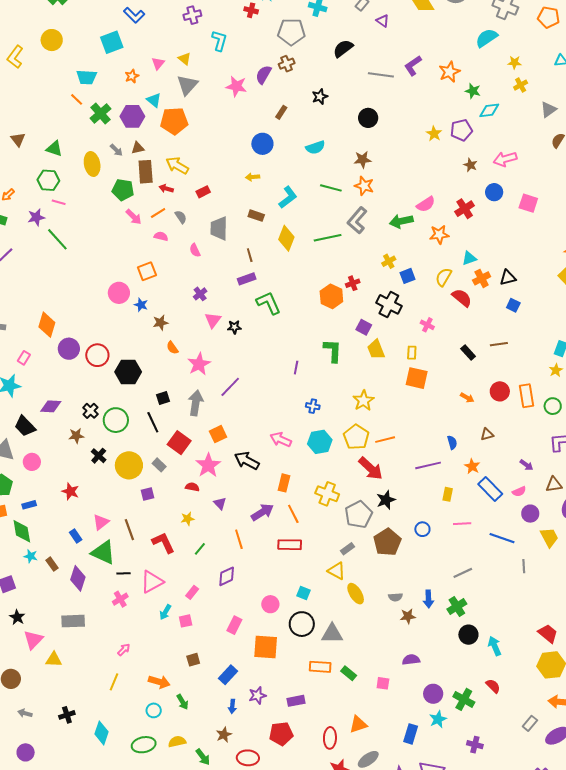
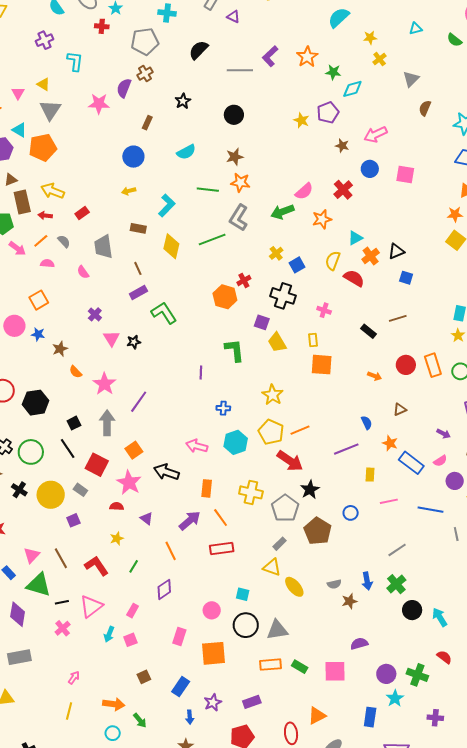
pink square: (383, 683) -> (335, 671), size x1.6

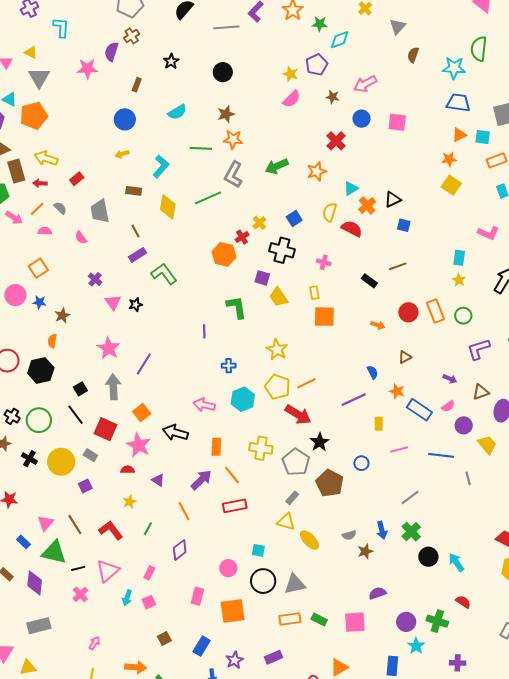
pink semicircle: (304, 191) -> (292, 99), moved
yellow cross: (276, 253) -> (259, 223), moved
orange semicircle: (76, 372) -> (52, 341), moved, turned 56

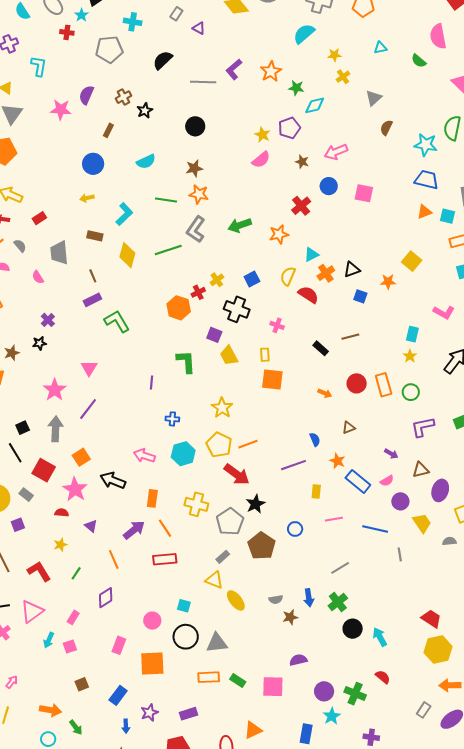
brown cross: (132, 36) -> (123, 97), moved
orange star: (449, 159) -> (388, 282), moved
pink triangle: (113, 302) -> (89, 368), moved
black star: (135, 305) -> (39, 343), moved

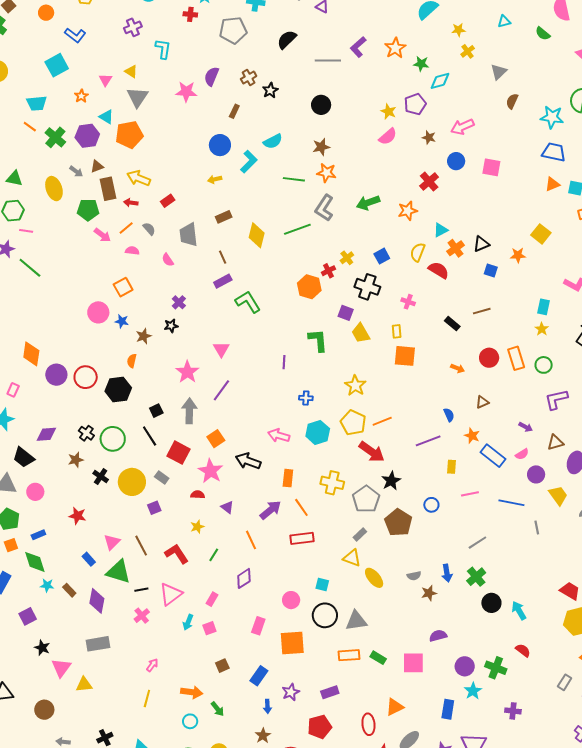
cyan L-shape: (124, 214) -> (249, 162), moved
brown rectangle: (95, 236) -> (224, 217), turned -35

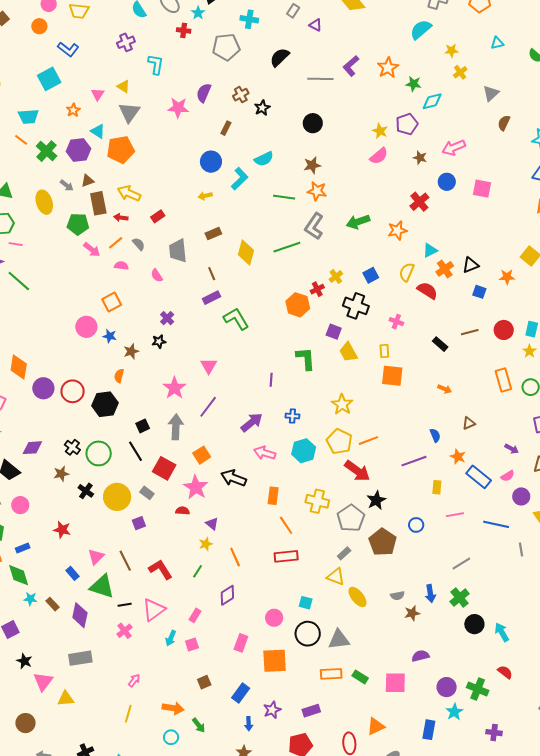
red circle: (489, 358) -> (504, 330), moved
purple arrow: (271, 510) -> (252, 422), moved
yellow star: (197, 527) -> (206, 544), moved

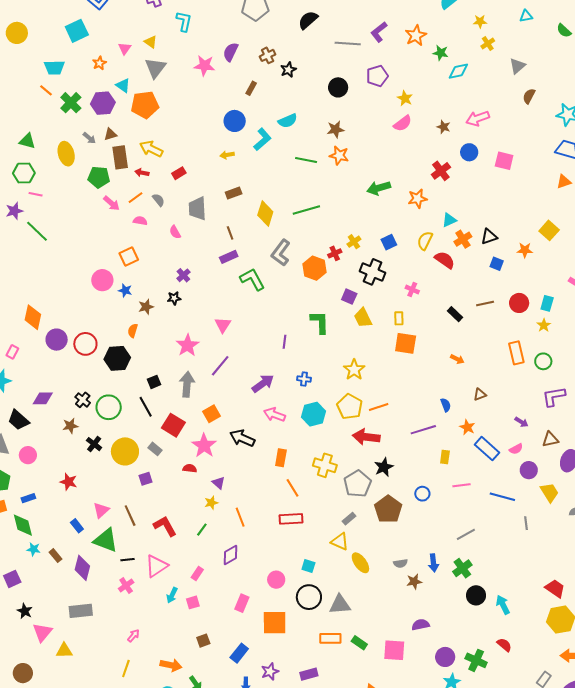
purple pentagon: (407, 124) -> (377, 76), moved
gray L-shape: (314, 226) -> (281, 253), moved
red arrow: (357, 471) -> (366, 437), turned 148

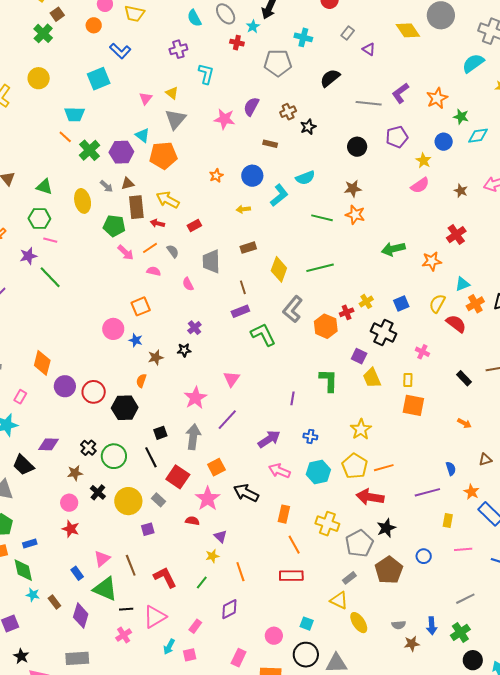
orange star: (99, 63) -> (216, 176), moved
brown rectangle: (251, 88) -> (270, 144), turned 72
blue circle: (469, 152) -> (444, 142), moved
pink circle: (28, 455) -> (69, 503), moved

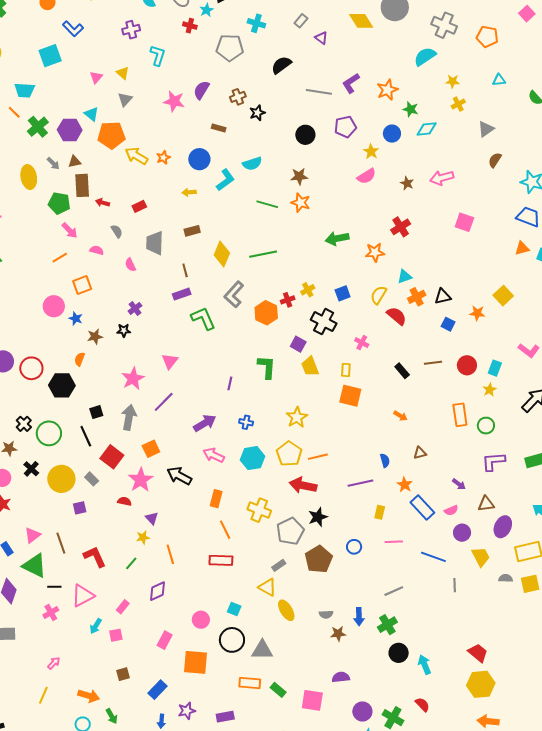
gray triangle: (175, 119) -> (125, 99), size x0.7
yellow arrow: (168, 200) -> (136, 156), moved
orange line: (150, 248) -> (60, 258), moved

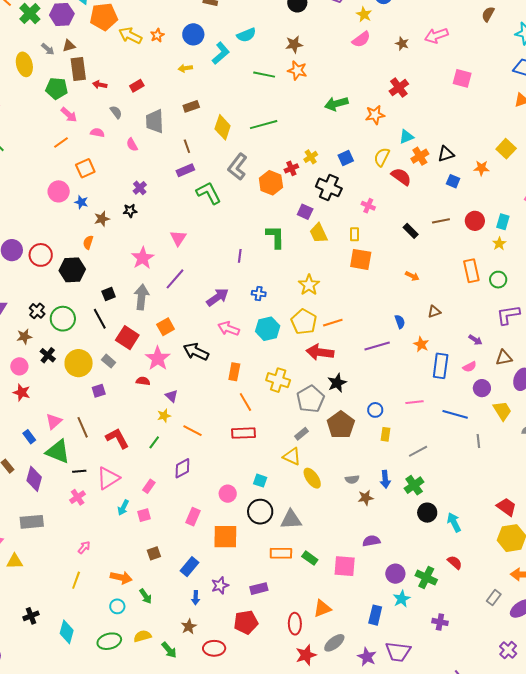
blue rectangle: (422, 508) -> (441, 366), turned 55
yellow rectangle: (380, 512) -> (386, 434), moved
orange line: (170, 554) -> (193, 431), turned -42

